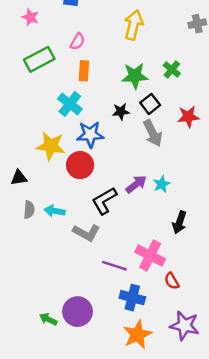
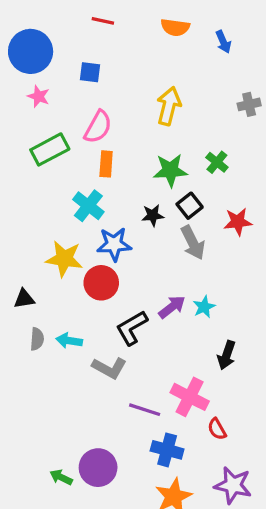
pink semicircle: (78, 41) -> (98, 127), size x1.5

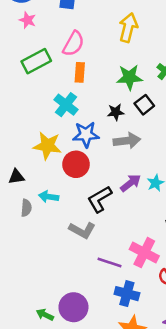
gray arrow: (193, 243) -> (127, 141), moved, turned -70
cyan arrow: (69, 341) -> (49, 197), moved

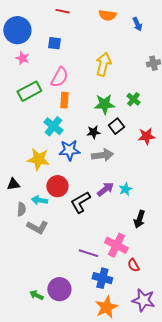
red circle: (76, 164) -> (57, 186), moved
gray L-shape: (82, 230) -> (37, 227), moved

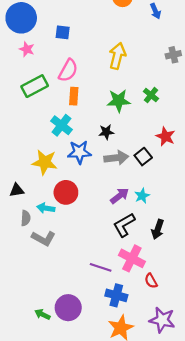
black square: (116, 126) -> (143, 157), moved
red star: (146, 136) -> (166, 136), turned 30
black L-shape: (80, 202) -> (124, 225), moved

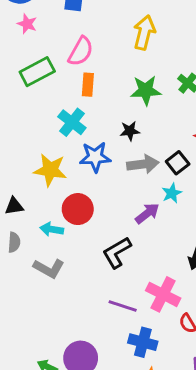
cyan star: (142, 196) -> (172, 193), moved
gray semicircle: (26, 218) -> (14, 242), moved
black L-shape: (124, 225) -> (117, 252), moved

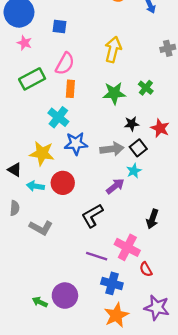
black star: (130, 131) -> (132, 124), moved
black triangle: (14, 206) -> (15, 170), moved, turned 40
cyan arrow: (52, 229) -> (35, 186), moved

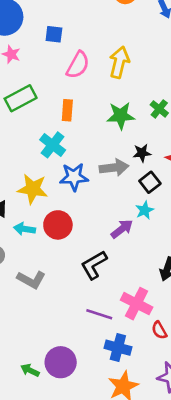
pink semicircle: (65, 64) -> (78, 65), moved
gray arrow: (112, 149) -> (114, 168), moved

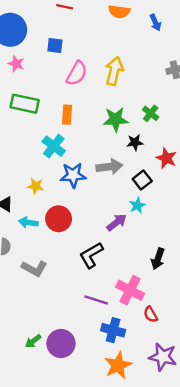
green rectangle: (21, 98) -> (25, 104), turned 40
black star: (142, 153) -> (135, 142), moved
yellow star: (33, 189) -> (36, 186), size x0.6
green arrow: (30, 370) -> (33, 341), moved, turned -63

